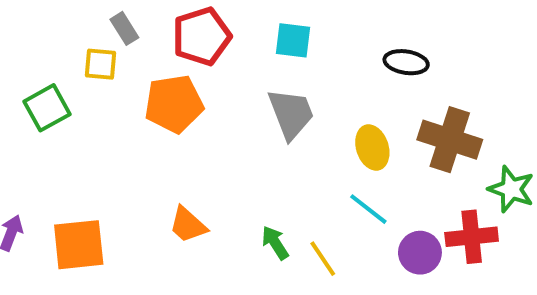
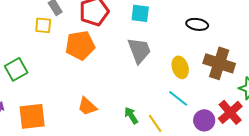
green square: (47, 108) -> (16, 69), moved
red cross: (472, 237) -> (230, 112), turned -35

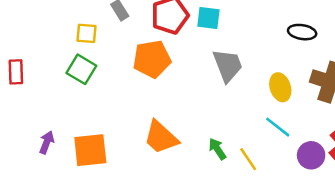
cyan square: (140, 13) -> (208, 18), moved
yellow square: (43, 25) -> (86, 33), moved
green square: (16, 69) -> (81, 69), moved, turned -30
orange trapezoid: (87, 106) -> (161, 137), size x1.4

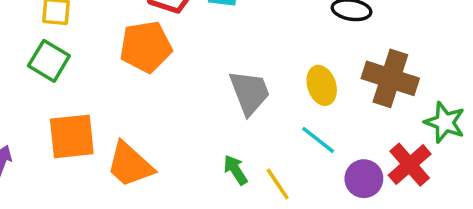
gray trapezoid: (228, 65) -> (250, 92), moved
orange trapezoid: (161, 137) -> (130, 165), moved
orange square: (90, 150) -> (72, 136), moved

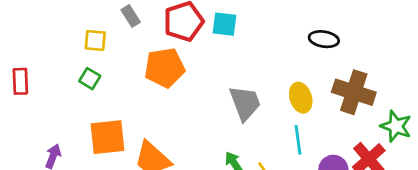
green square: (49, 61) -> (90, 79), size x0.7
cyan line: (318, 140) -> (298, 140), turned 44

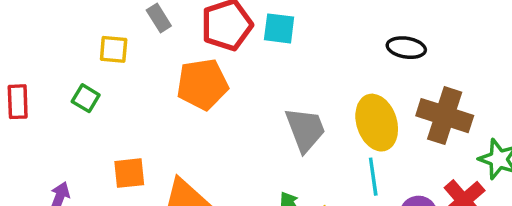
green square: (90, 79) -> (86, 98), moved
yellow ellipse: (301, 98) -> (377, 123), size x1.4
orange square: (107, 137) -> (129, 173), size x0.7

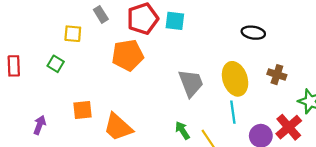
brown cross: (445, 116) -> (277, 75), size x0.6

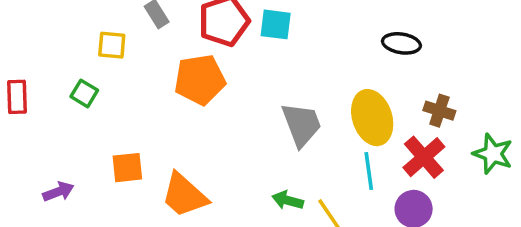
purple arrow: (40, 125) -> (58, 192), turned 48
red cross: (289, 127) -> (424, 157), moved
green arrow: (182, 130) -> (288, 200), turned -42

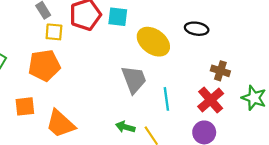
yellow square: (112, 45) -> (54, 32), moved
orange pentagon: (200, 80) -> (44, 65), moved
yellow ellipse: (372, 118) -> (153, 42), moved, turned -36
cyan line: (369, 171) -> (166, 99), moved

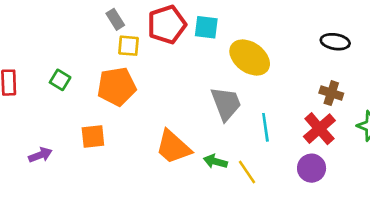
black ellipse: (197, 29) -> (335, 42), moved
orange trapezoid: (60, 124) -> (173, 147), moved

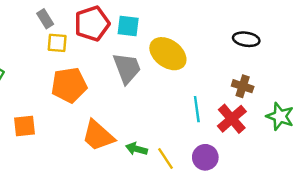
orange pentagon: (117, 86) -> (69, 85), moved
gray trapezoid: (226, 104) -> (127, 68), moved
cyan line: (265, 127) -> (197, 109), moved
purple circle: (312, 168) -> (205, 157), moved

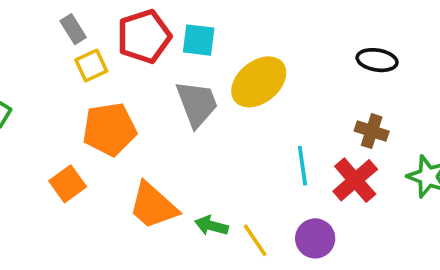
yellow square: (57, 43) -> (91, 66), turned -30
yellow ellipse: (168, 54) -> (259, 82), turned -75
orange square: (25, 126) -> (68, 184), moved, turned -30

